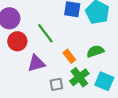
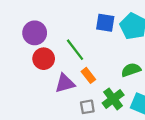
orange rectangle: (69, 56) -> (88, 75), moved

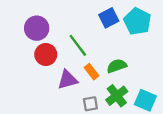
blue square: (105, 23) -> (109, 18), turned -36
green semicircle: (131, 70) -> (117, 66), moved

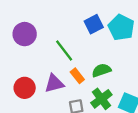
red circle: (46, 54) -> (25, 88), moved

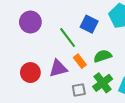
blue square: (94, 24) -> (89, 24), moved, turned -36

